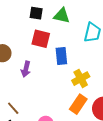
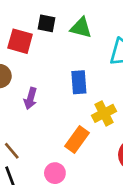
red square: (41, 39) -> (20, 41), moved
orange rectangle: (78, 104) -> (77, 139), moved

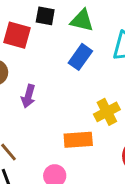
blue rectangle: (79, 82) -> (80, 57), moved, turned 40
orange rectangle: (77, 139) -> (78, 140), turned 50

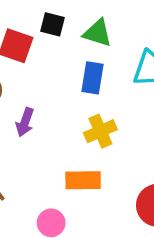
blue rectangle: (80, 57) -> (93, 78), turned -30
yellow cross: (107, 112) -> (100, 131), moved

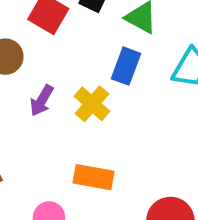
yellow cross: (100, 131) -> (92, 104), moved, turned -36

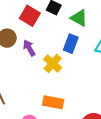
purple arrow: (42, 100) -> (29, 48), moved, turned 119

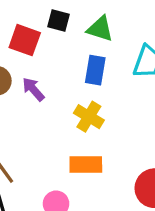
yellow cross: (53, 63) -> (89, 117), moved

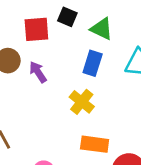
red square: (25, 40) -> (36, 29), turned -32
orange rectangle: (86, 165) -> (95, 144), moved

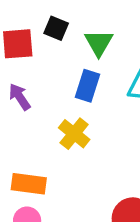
green triangle: (102, 29) -> (99, 43), turned 35
orange rectangle: (95, 144) -> (29, 184), moved

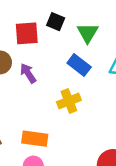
blue rectangle: (88, 86) -> (79, 65), turned -70
yellow cross: (74, 134) -> (69, 101), turned 30

